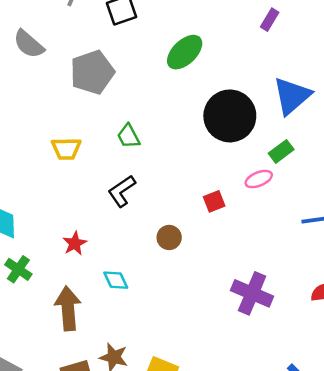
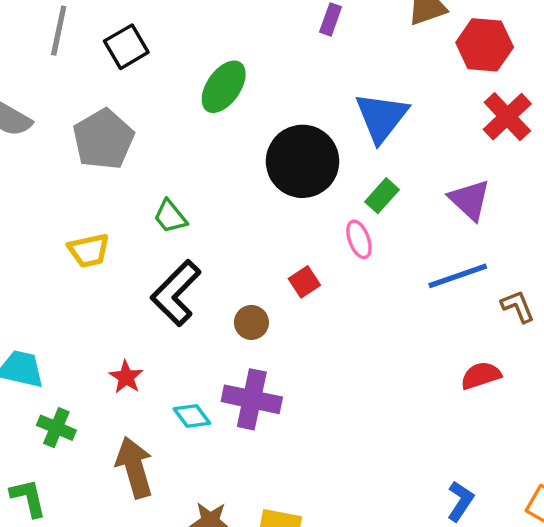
pink ellipse: (259, 179) -> (359, 239), turned -76
black L-shape: (122, 191) -> (176, 293), size x1.4
brown circle: (169, 237) -> (251, 322), moved
purple cross: (252, 293) -> (252, 399), moved

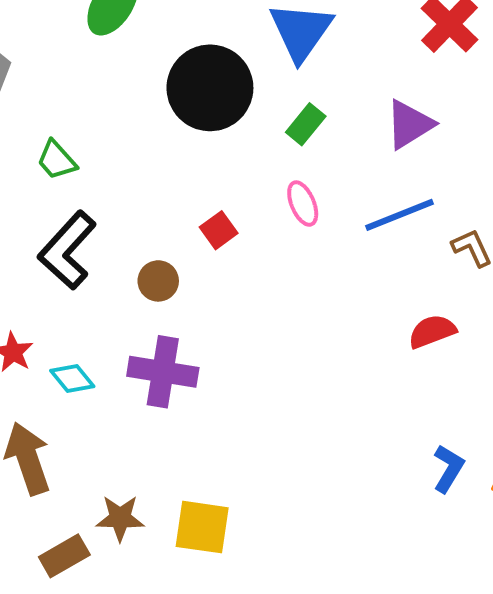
purple triangle: (470, 200) -> (410, 124), turned 48
pink ellipse: (359, 239) -> (303, 204), moved
cyan diamond: (192, 416) -> (72, 378), moved
blue L-shape: (460, 501) -> (448, 469), moved

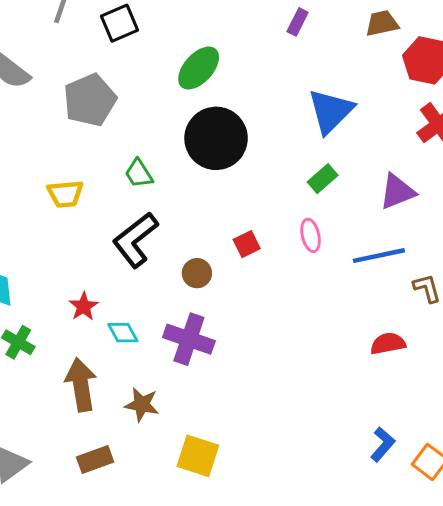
black circle: (210, 88) -> (216, 138), moved
brown star: (120, 518) -> (142, 405), moved

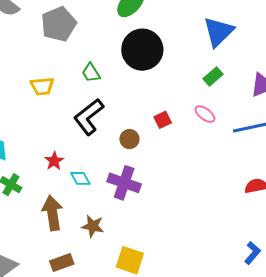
pink ellipse: (311, 235) -> (205, 114), turned -40

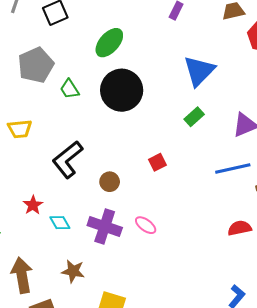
green trapezoid: (91, 73) -> (70, 89), moved
pink ellipse: (205, 114) -> (146, 225), moved
red square: (163, 120) -> (157, 162), moved
brown arrow: (52, 213) -> (22, 275), moved

